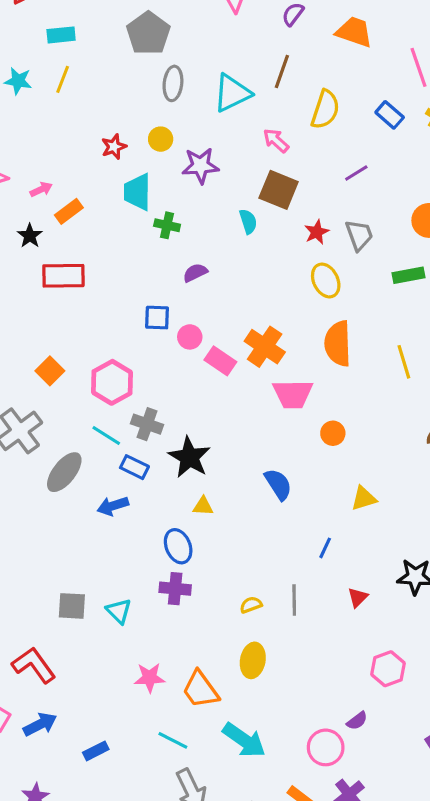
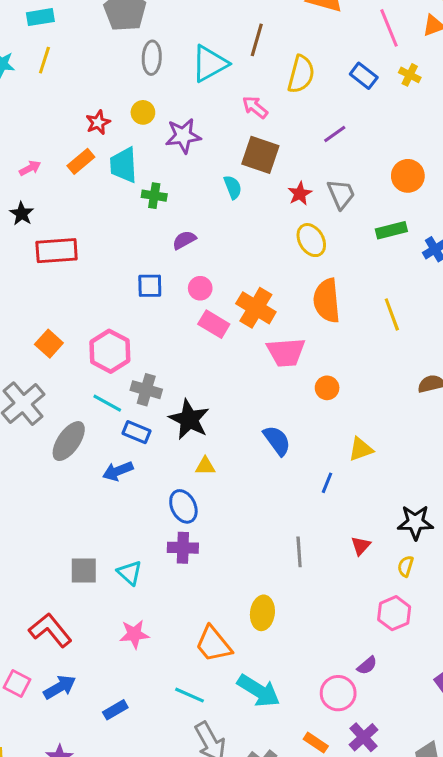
orange rectangle: (69, 211) -> (81, 161), moved
pink circle: (190, 337) -> (200, 288), moved
blue line: (325, 548) -> (327, 483), moved
yellow semicircle: (251, 605) -> (406, 566), moved, turned -50
pink star: (150, 678) -> (134, 634), moved

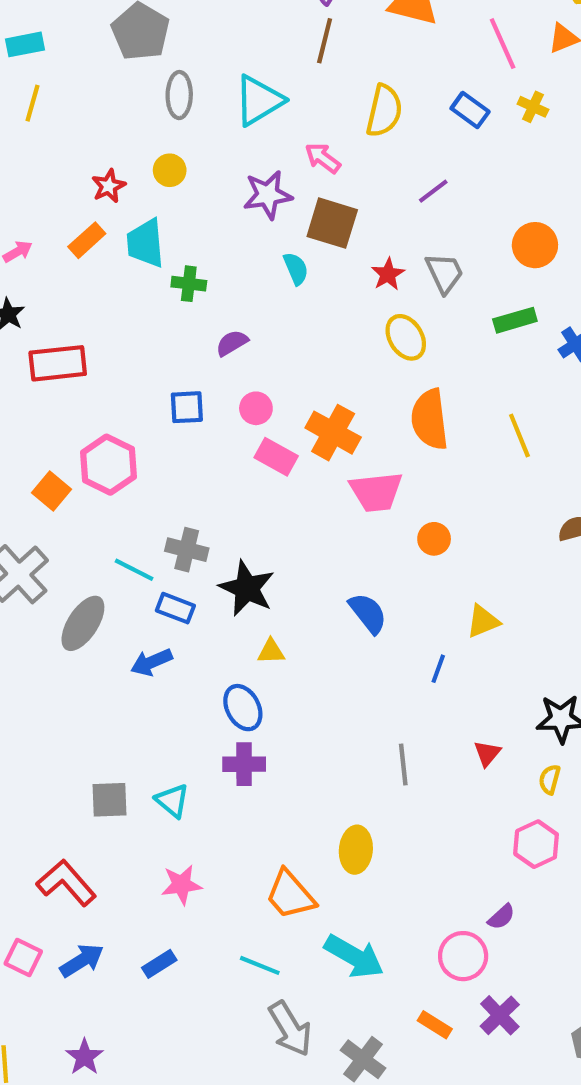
brown line: (257, 40) -> (325, 41), moved
purple star: (183, 136) -> (268, 195), moved
pink hexagon: (110, 351) -> (108, 465), moved
blue rectangle: (115, 710) -> (159, 964), moved

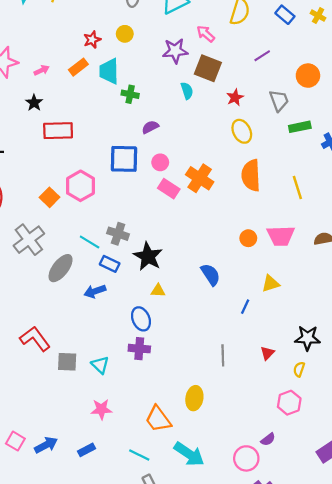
orange circle: (535, 245) -> (308, 76), moved
gray trapezoid: (444, 273) -> (279, 100), moved
blue square: (187, 407) -> (124, 159), size x1.6
pink trapezoid: (376, 492) -> (281, 236), moved
red L-shape: (66, 883) -> (35, 339), moved

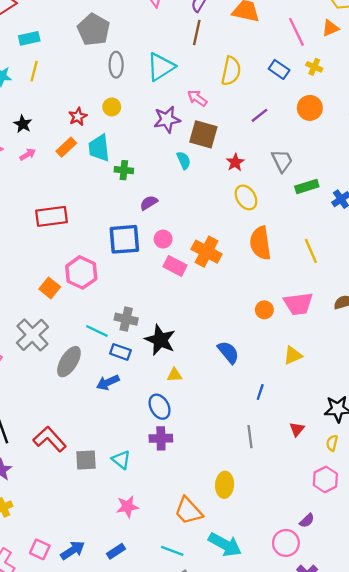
orange circle: (308, 76) -> (310, 108), moved
black star: (34, 103) -> (23, 124), moved
blue line: (245, 307) -> (260, 392), moved

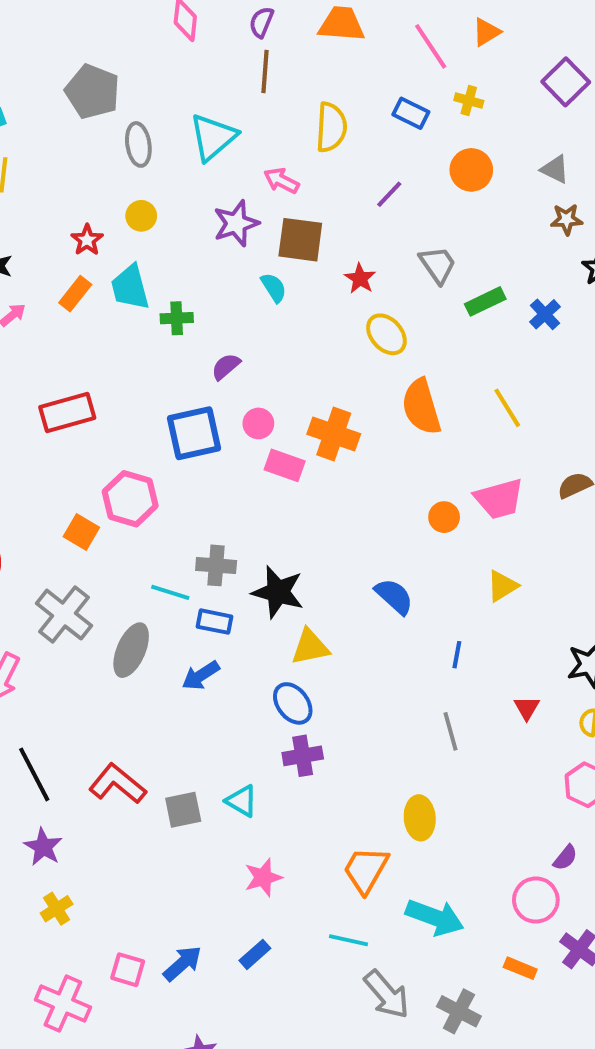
yellow triangle: (175, 375) -> (310, 647), size x1.5
orange trapezoid: (188, 511) -> (366, 870), turned 80

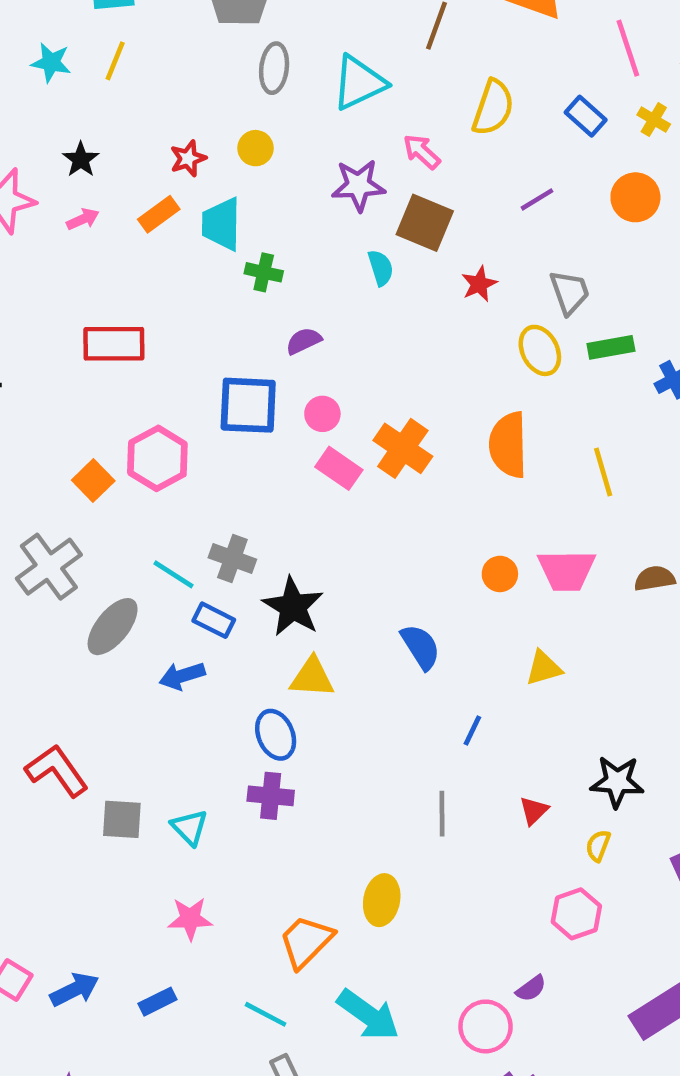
yellow ellipse: (386, 334) -> (540, 350), moved

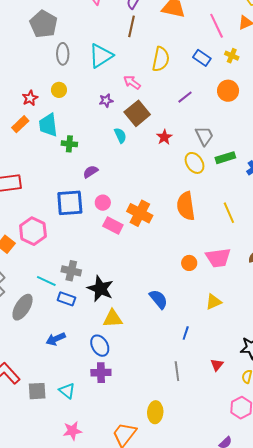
purple star: (358, 185) -> (106, 101), size x0.6
brown square: (425, 223) -> (137, 113), turned 35
blue arrow: (182, 676) -> (56, 339), moved

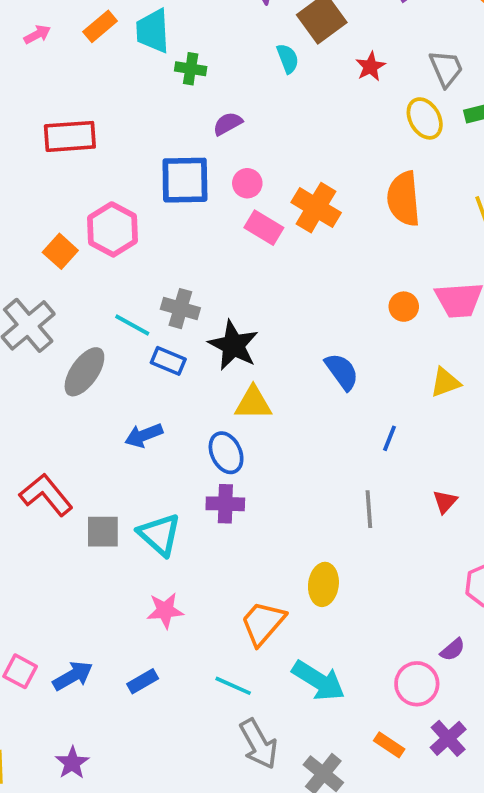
cyan triangle: (67, 391) -> (159, 535), size x1.4

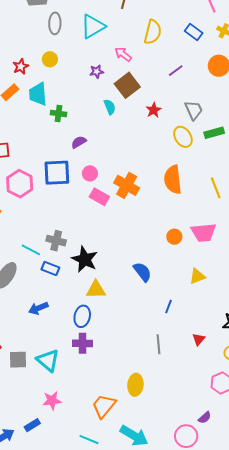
pink hexagon: (112, 229) -> (20, 184), moved
blue ellipse: (226, 453) -> (82, 316), turned 40
blue rectangle: (143, 681) -> (32, 425), moved

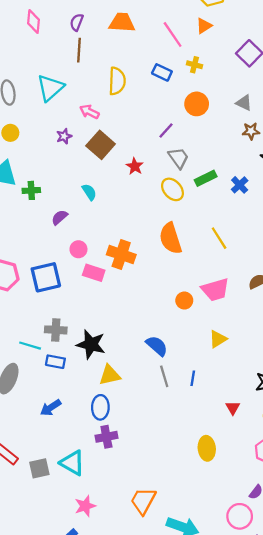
purple line: (176, 71) -> (166, 131), moved
cyan semicircle: (110, 107) -> (89, 192), moved
blue square: (57, 173) -> (46, 277), moved
gray line: (159, 344) -> (164, 376), moved
yellow ellipse: (135, 385) -> (207, 448), moved

